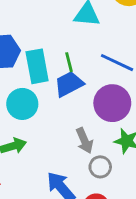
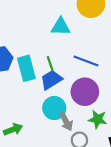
cyan circle: (22, 104) -> (54, 108), moved

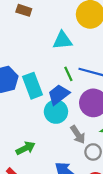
green line: (50, 63) -> (68, 74), moved
cyan circle: (54, 108) -> (56, 112), moved

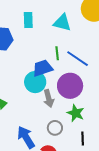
cyan rectangle: (32, 86) -> (28, 20), moved, size x0.7
gray arrow: (78, 135) -> (49, 98), moved

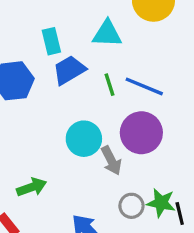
blue trapezoid: (43, 68) -> (69, 70), moved
green star: (76, 113) -> (161, 203), moved

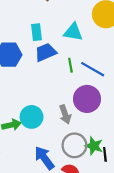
cyan circle: (84, 139) -> (32, 117), moved
gray circle: (131, 206) -> (74, 145), size x1.5

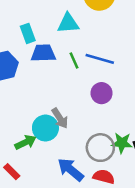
blue trapezoid: (46, 52) -> (43, 53), turned 35
purple circle: (87, 99) -> (102, 93), size x0.7
gray arrow: (65, 114) -> (60, 118), moved

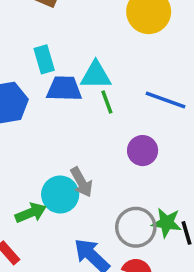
cyan triangle: (68, 23) -> (96, 75), moved
blue line: (100, 59) -> (166, 100), moved

